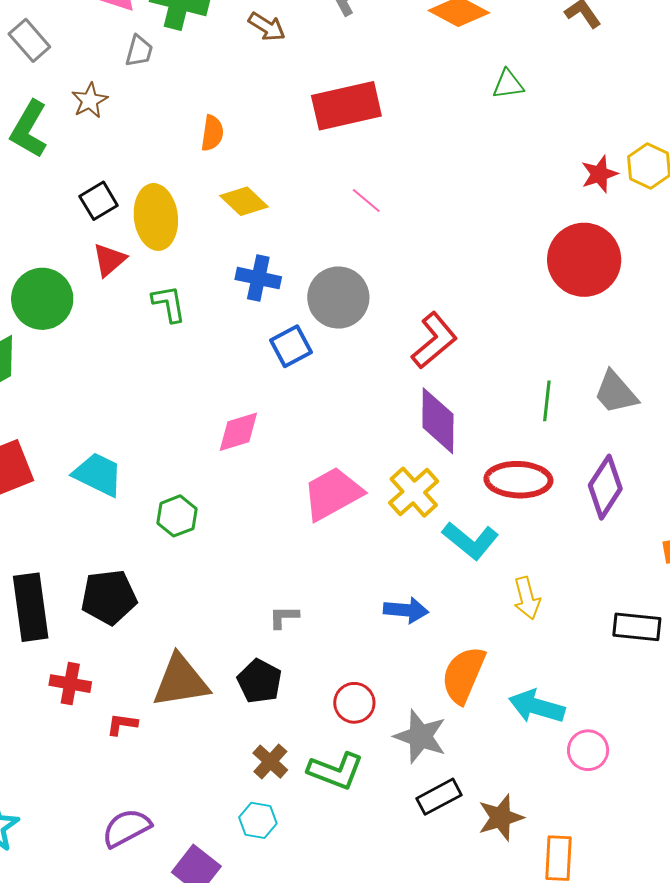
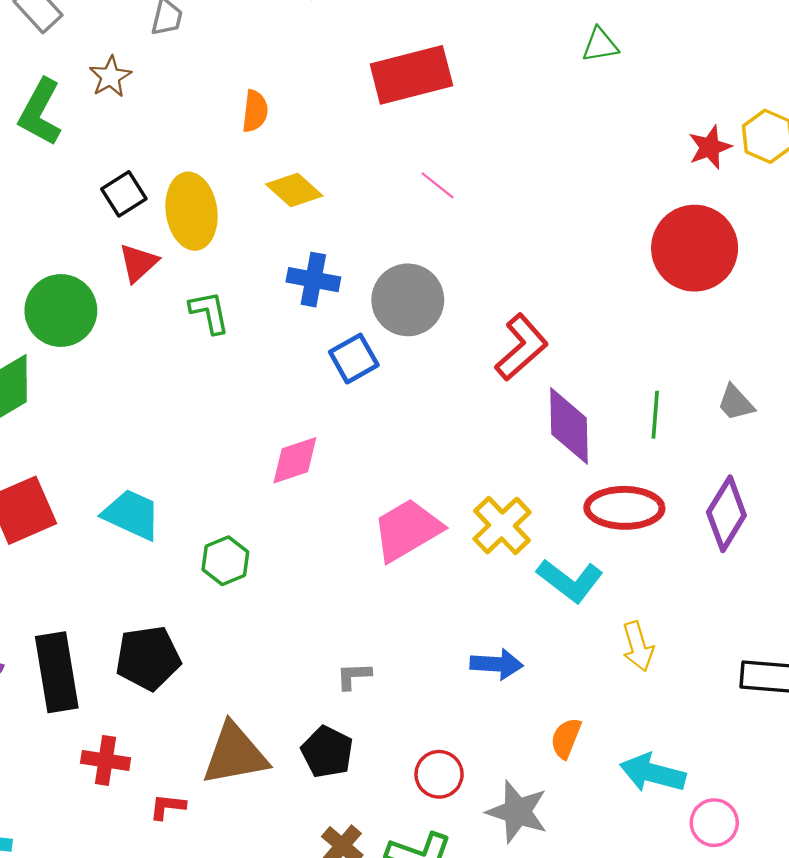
gray trapezoid: (616, 393) -> (736, 403), size x0.7
purple diamond: (438, 421) -> (569, 426), moved
orange semicircle: (463, 675) -> (566, 738), size x0.6

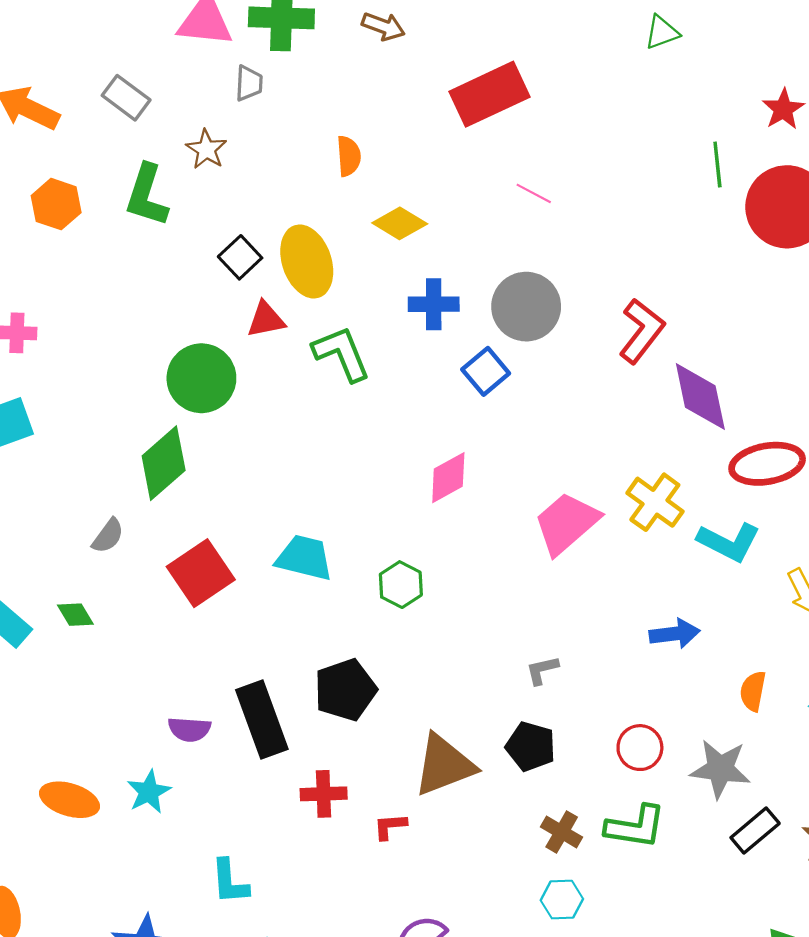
red triangle: (138, 263) -> (266, 320), turned 42
green L-shape: (209, 312) -> (341, 354), size x1.4
green line: (655, 415) -> (717, 165), moved

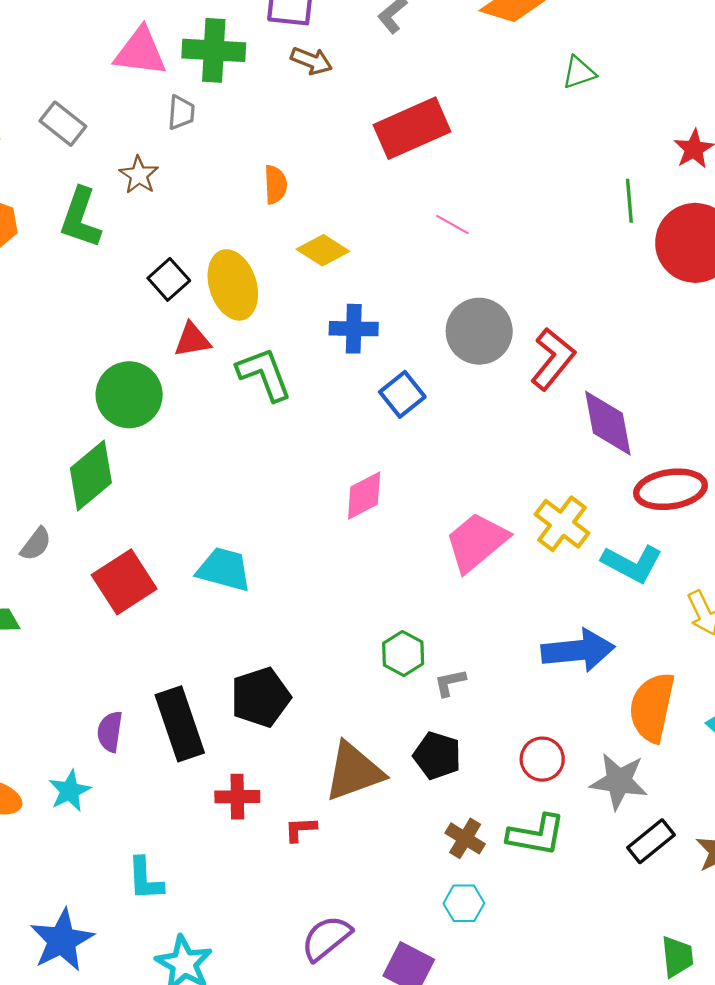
gray circle: (526, 307) -> (479, 331), moved
green hexagon: (401, 585) -> (403, 654), moved
blue arrow: (675, 634) -> (578, 650), size x1.5
orange semicircle: (753, 691) -> (652, 707), size x1.8
purple semicircle: (189, 729) -> (110, 732), turned 93

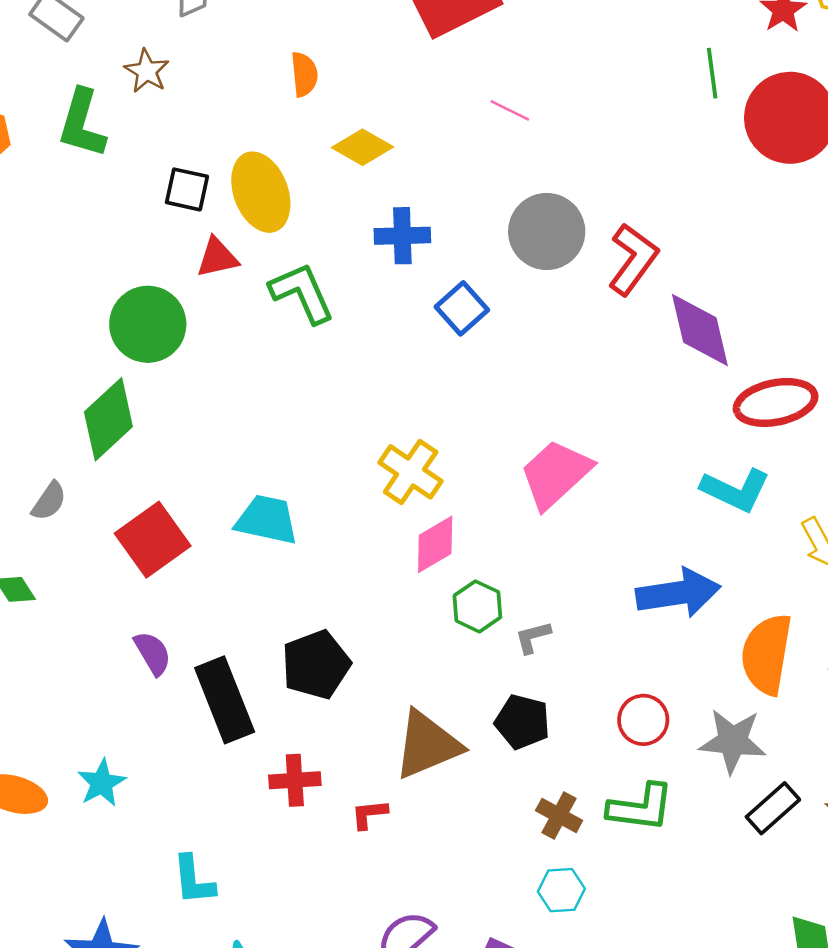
black square: (169, 279) -> (187, 189), turned -33
pink diamond: (364, 496) -> (435, 544), moved
yellow cross: (562, 524) -> (411, 472), moved
purple semicircle: (110, 732) -> (153, 653), moved, turned 144

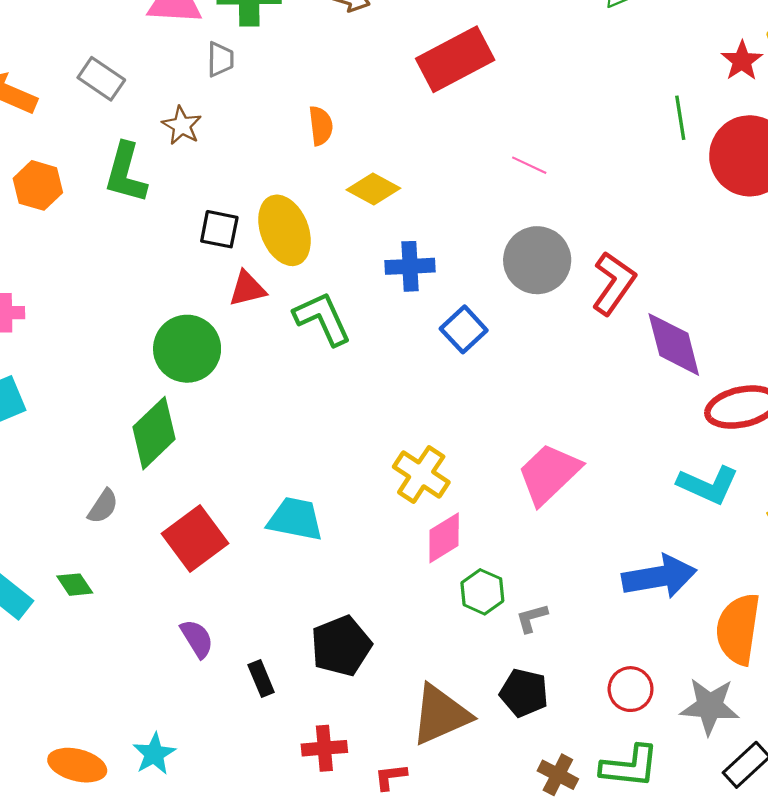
pink line: (510, 110) -> (529, 165), moved
black rectangle: (225, 700) -> (261, 678), size x0.5

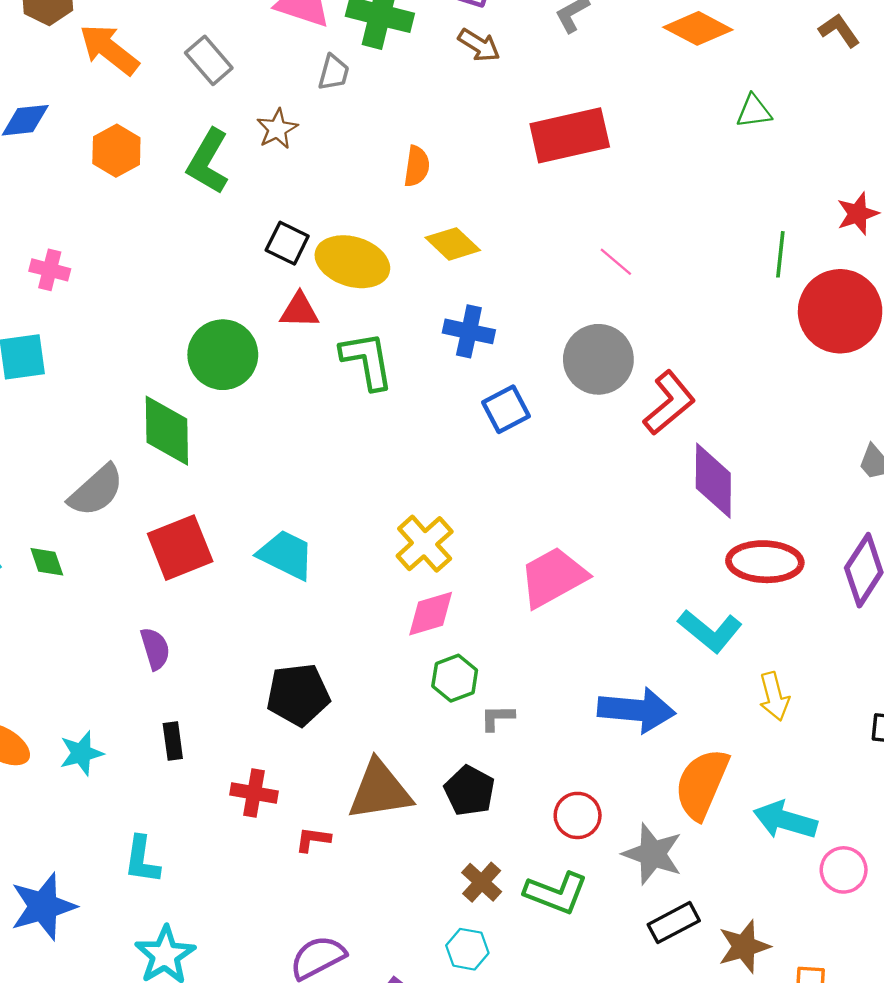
yellow ellipse: (284, 230) -> (352, 262), turned -66
green diamond: (154, 433) -> (167, 431), turned -62
gray semicircle: (103, 506) -> (96, 491), size x1.6
black rectangle: (261, 678) -> (173, 741), moved

